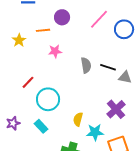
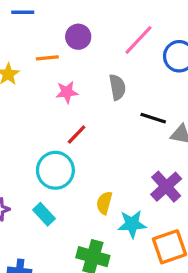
gray semicircle: (86, 65) -> (117, 87), moved
red line: (28, 82) -> (77, 134), moved

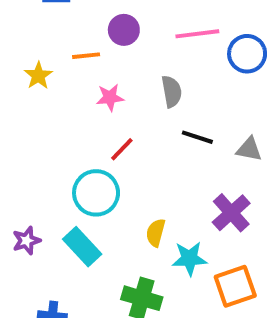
pink line: (138, 40) -> (197, 34), turned 40
black line: (153, 118) -> (197, 137), moved
cyan rectangle: (44, 214) -> (82, 247), size x1.4

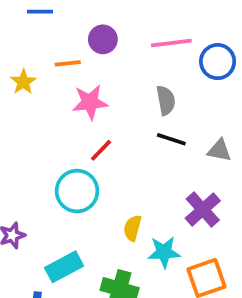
gray semicircle: (172, 91) -> (166, 100), moved
pink star: (110, 97) -> (90, 102), size x1.4
cyan rectangle: (82, 247) -> (64, 267), moved, turned -75

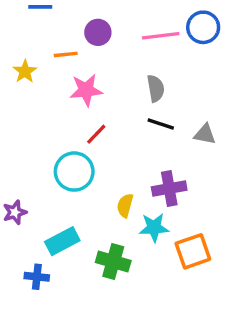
blue circle: (218, 62) -> (203, 27), moved
purple cross: (203, 210) -> (169, 189), moved, turned 32

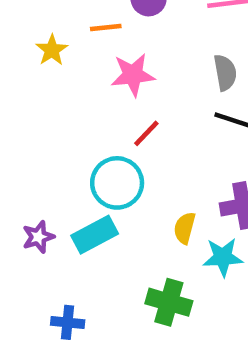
cyan rectangle: (62, 241) -> (95, 235), moved

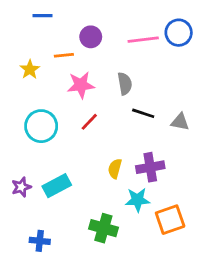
gray semicircle: (225, 73) -> (125, 84), moved
cyan circle: (117, 183) -> (41, 126), moved
yellow semicircle: (185, 228) -> (115, 169), moved

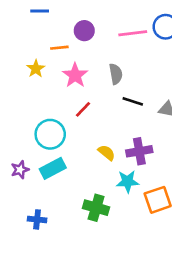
yellow star: (30, 69) -> (36, 69), moved
pink star: (81, 85) -> (75, 75), turned -30
cyan circle: (41, 126) -> (50, 134), moved
yellow semicircle: (115, 169) -> (107, 153), turned 114

